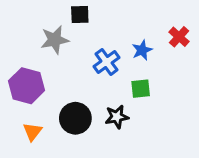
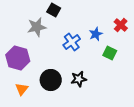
black square: (80, 15) -> (54, 10), turned 32
green square: (141, 89) -> (110, 53), moved, turned 32

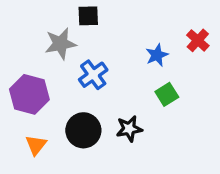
black square: (54, 10) -> (88, 16), turned -32
blue cross: (72, 42) -> (93, 75), moved
green square: (110, 53) -> (167, 94), moved, turned 32

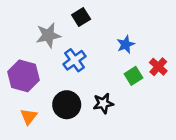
black square: (88, 16) -> (81, 17), moved, turned -30
red cross: (198, 40) -> (158, 67), moved

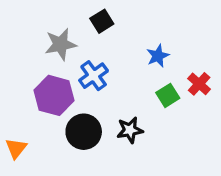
purple hexagon: (23, 76) -> (54, 95), moved
orange triangle: (29, 116) -> (16, 148), moved

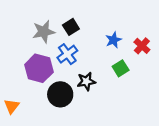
black square: (102, 21) -> (71, 27), moved
red cross: (199, 84) -> (142, 46), moved
black star: (130, 130) -> (86, 81), moved

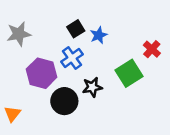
gray star: (44, 32) -> (19, 34), moved
blue star: (114, 40) -> (99, 35), moved
green square: (121, 68) -> (129, 73), size x1.5

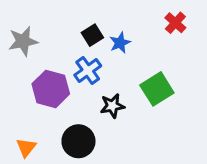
red cross: (152, 49) -> (175, 23), moved
black circle: (64, 101) -> (78, 141), moved
orange triangle: (12, 114) -> (26, 147), moved

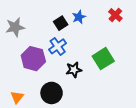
blue star: (120, 43) -> (79, 17), moved

